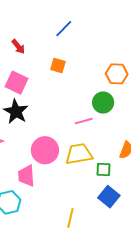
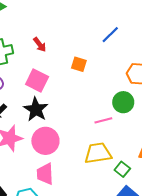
blue line: (64, 29) -> (110, 35), moved
pink circle: (45, 150) -> (45, 141), moved
green square: (104, 170) -> (122, 169), turned 35

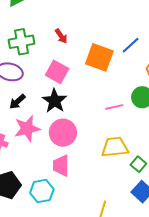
blue line: (110, 35) -> (131, 45), moved
orange square: (79, 64) -> (99, 57), size x1.8
pink line: (103, 120) -> (114, 107), moved

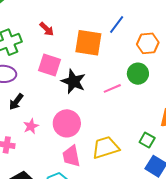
black star: (55, 101) -> (73, 81), moved
pink star: (27, 129) -> (31, 126), size x0.6
yellow trapezoid: (115, 147) -> (106, 147), moved

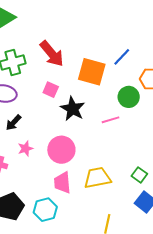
red arrow: (47, 29) -> (52, 54), size x1.8
pink square: (50, 65) -> (51, 90), size x0.7
green circle: (138, 74) -> (129, 97), moved

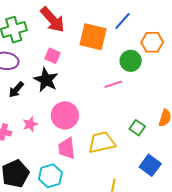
black star: (73, 109) -> (46, 80), moved
pink star: (25, 149) -> (30, 124), moved
green square: (139, 175) -> (137, 128), moved

